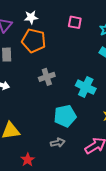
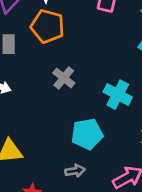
gray cross: (47, 77) -> (64, 78), turned -35

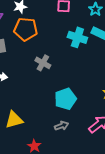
cyan cross: (118, 95) -> (77, 37), moved

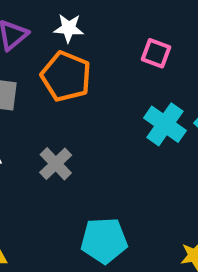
gray cross: (43, 63) -> (56, 164), moved

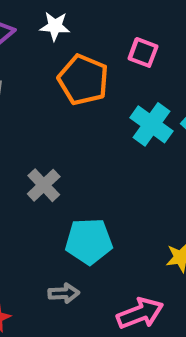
orange pentagon: (66, 76) -> (83, 80), moved
gray cross: (56, 164) -> (44, 185), moved

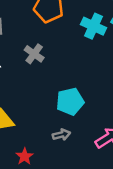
gray cross: (44, 185) -> (34, 54), moved

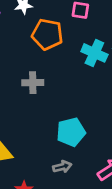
gray cross: (34, 54) -> (33, 83), turned -36

